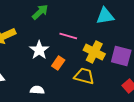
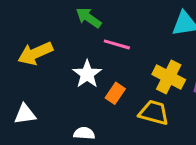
green arrow: (40, 12) -> (89, 18), turned -102
pink line: (68, 36) -> (117, 44), moved

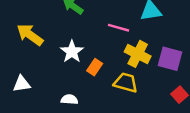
pink line: (117, 44) -> (118, 28), moved
yellow arrow: (35, 53) -> (30, 35), turned 60

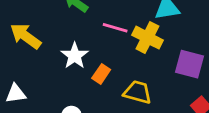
pink line: (118, 28) -> (115, 28), moved
yellow cross: (138, 54) -> (147, 38), moved

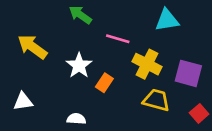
yellow cross: (147, 38) -> (147, 64), moved
yellow trapezoid: (138, 92) -> (156, 100), moved

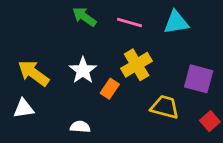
pink line: (118, 39) -> (130, 22), moved
yellow arrow: (32, 47) -> (34, 73), moved
yellow cross: (147, 64) -> (137, 65), moved, turned 32

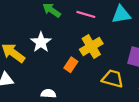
white star: (83, 70) -> (41, 42), moved

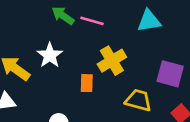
pink line: (86, 14) -> (92, 21), moved
orange rectangle: (71, 65) -> (87, 83), turned -32

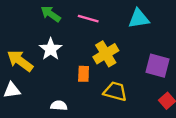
green arrow: (63, 16) -> (51, 14), moved
yellow trapezoid: (138, 100) -> (115, 91), moved

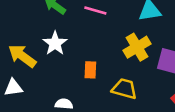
yellow cross: (106, 54) -> (137, 47), moved

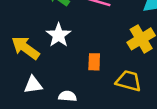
white triangle: (13, 88) -> (33, 85), moved

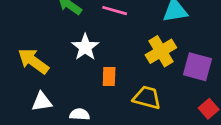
white star: (59, 35) -> (85, 47), moved

